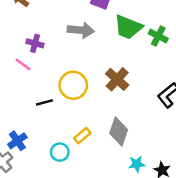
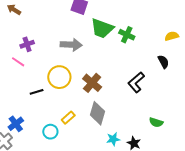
gray arrow: (81, 30) -> (71, 45), moved
purple cross: (35, 43) -> (27, 44), turned -32
brown cross: (117, 79) -> (92, 83), moved

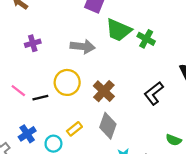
pink line: (18, 62) -> (18, 91), moved
blue cross: (16, 124) -> (27, 134), moved

